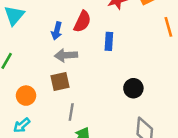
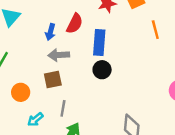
blue rectangle: (109, 41) -> (99, 43), size x1.5
black circle: (133, 88) -> (102, 70), moved
cyan arrow: (22, 125) -> (35, 120), moved

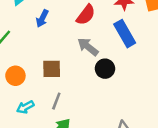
blue arrow: (50, 32) -> (42, 18), moved
blue rectangle: (99, 43) -> (125, 34), moved, turned -45
gray arrow: (59, 55) -> (88, 47), moved, turned 30

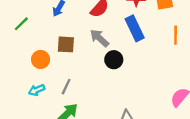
brown square: (52, 69) -> (66, 44), moved
orange circle: (15, 76) -> (41, 59), moved

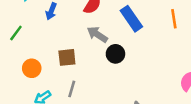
brown square: (66, 44) -> (67, 57), moved
orange circle: (41, 59) -> (32, 68), moved

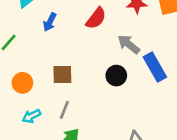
blue rectangle: (131, 19) -> (155, 67), moved
gray arrow: (97, 34) -> (129, 44), moved

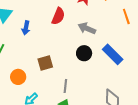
blue rectangle: (155, 67) -> (113, 54), moved
gray line: (64, 110) -> (65, 86), moved

